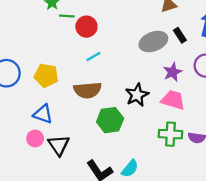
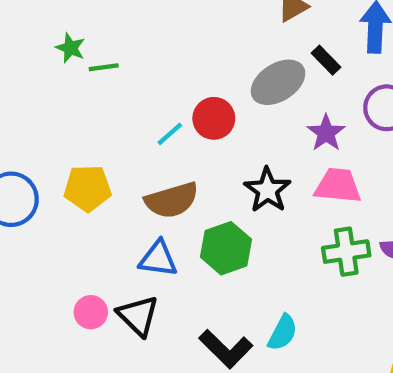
red circle: (86, 27) -> (214, 118), moved
blue triangle: (43, 114) -> (158, 259), moved

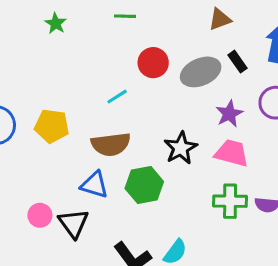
green line: (104, 67) -> (125, 16), moved
red circle: (214, 118) -> (153, 63), moved

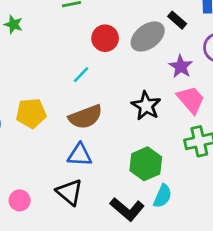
pink trapezoid: (232, 153) -> (191, 100), turned 48
green hexagon: (144, 185) -> (146, 164), moved
pink circle: (40, 215) -> (20, 200), moved

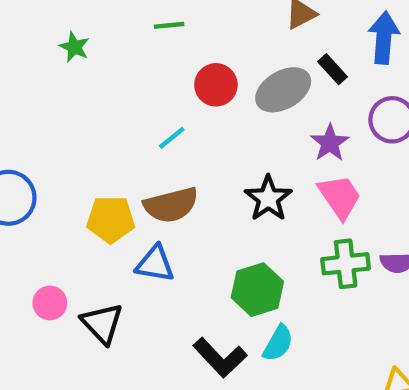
yellow pentagon: (31, 113) -> (111, 219), moved
black triangle: (70, 192) -> (102, 323), moved
pink circle: (20, 200) -> (50, 303), moved

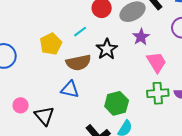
purple star: (330, 143) -> (141, 37), moved
black star: (268, 198) -> (107, 49), moved
yellow pentagon: (111, 219) -> (51, 44), moved, turned -30

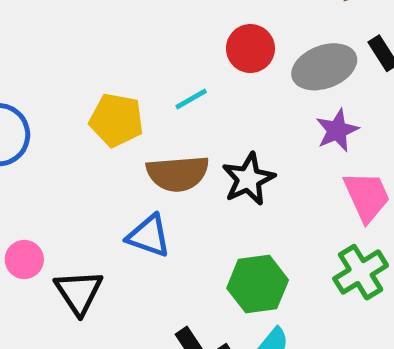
yellow pentagon: (51, 44) -> (116, 120), turned 30
black star: (107, 49) -> (248, 179), moved
green cross: (158, 93) -> (361, 272), turned -35

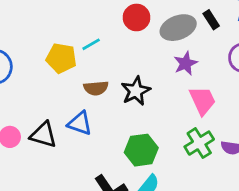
cyan line: (191, 99) -> (91, 44), moved
brown semicircle: (178, 174) -> (96, 88), size x0.7
black triangle: (79, 292) -> (43, 135), moved, turned -40

